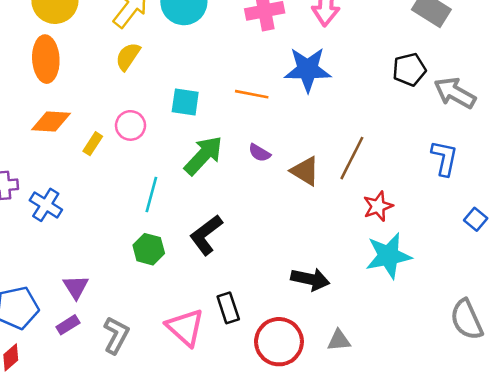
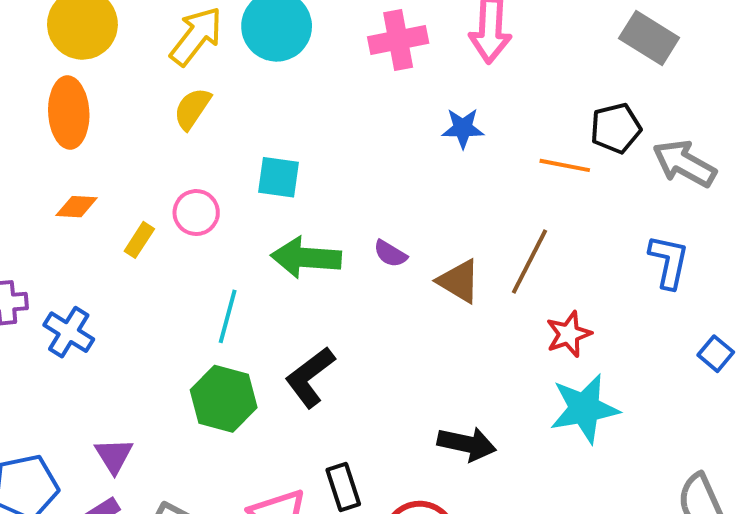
blue star: (308, 69) -> (463, 128), size x0.6
orange line: (252, 94) -> (565, 165), moved
orange diamond: (51, 122) -> (77, 207), size x0.7
green arrow: (203, 155) -> (306, 258), turned -129
green hexagon: (149, 249) -> (224, 399), size x1.4

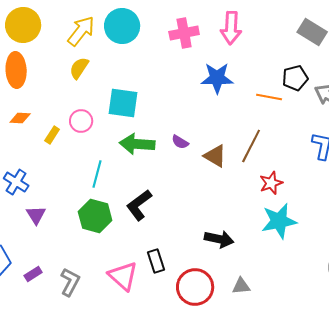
blue star: (463, 128) -> (217, 78), size x1.5
cyan square: (279, 177) -> (123, 103), size x1.4
purple triangle: (114, 456) -> (36, 215), moved

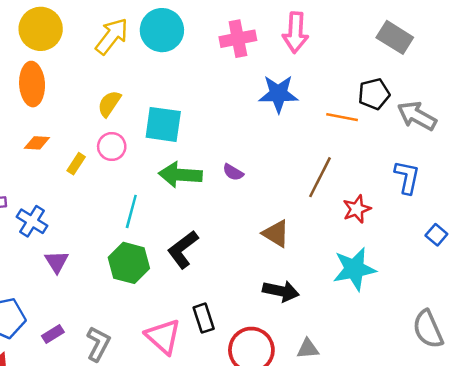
yellow semicircle: (79, 68) -> (109, 104), moved
brown triangle: (215, 156) -> (276, 234), moved
red star: (271, 183) -> (357, 209), moved

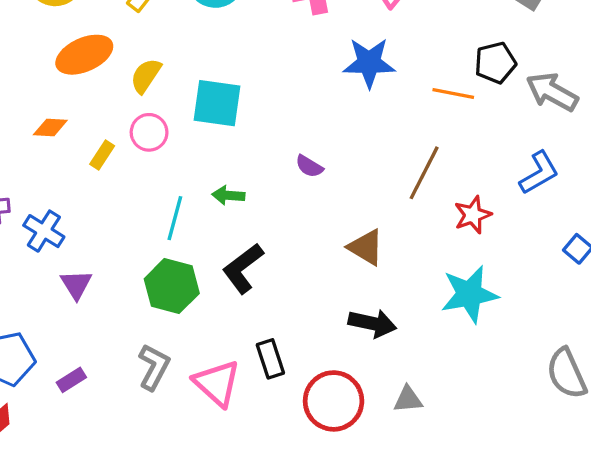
orange ellipse: (32, 84) -> (84, 55), moved, turned 69
green arrow: (180, 175) -> (228, 195), moved, size x0.6
blue L-shape: (407, 177) -> (539, 173), turned 48
gray L-shape: (98, 344) -> (154, 367), moved

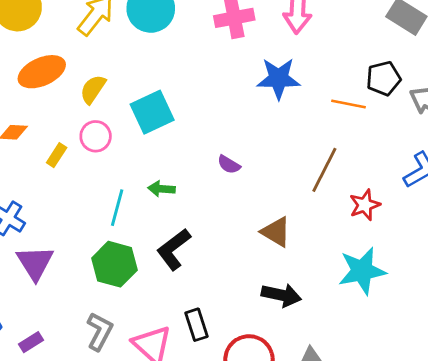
cyan square: (217, 103) -> (152, 112), turned -33
purple triangle: (76, 284) -> (35, 263), size x1.4

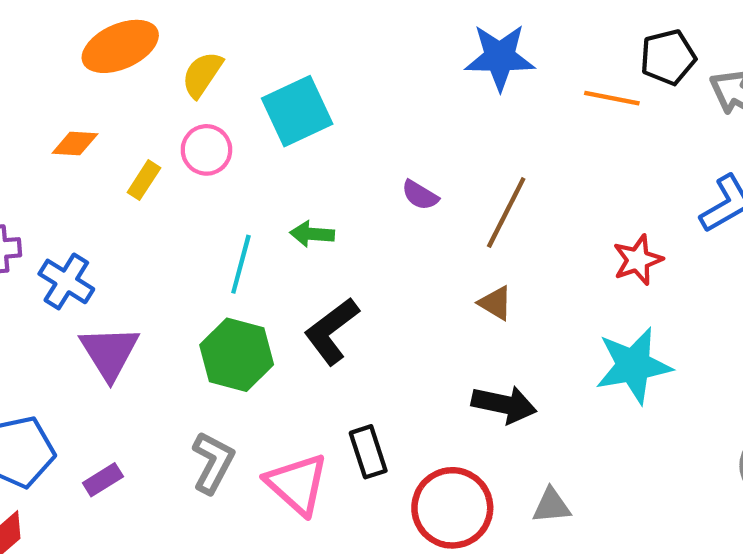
brown line: (324, 170) -> (506, 212), moved
brown triangle: (276, 232) -> (495, 303), size x0.7

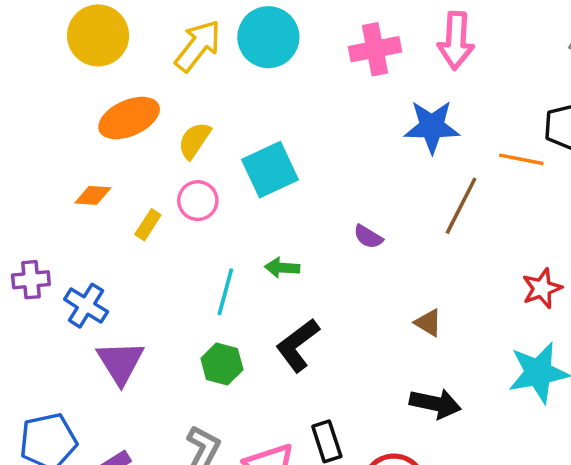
brown line: (506, 212) -> (461, 206), moved
green hexagon: (237, 355) -> (222, 364), size x0.7

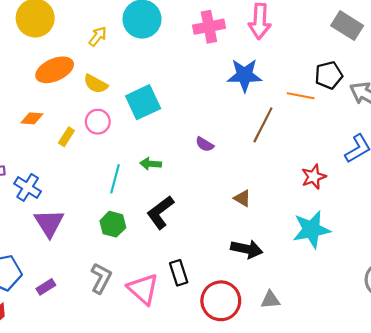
yellow arrow: (198, 46) -> (98, 36), moved, size x0.6
yellow semicircle: (194, 140) -> (96, 84), turned -95

